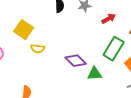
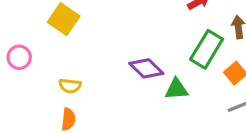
yellow semicircle: (38, 49) -> (70, 86), moved

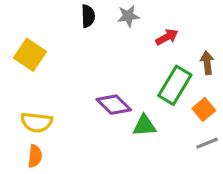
yellow semicircle: (70, 86) -> (37, 122), size x1.4

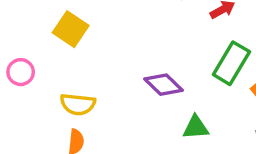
green triangle: (144, 126) -> (196, 127), moved

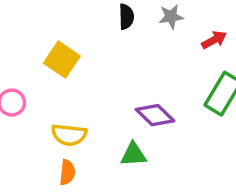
green triangle: (196, 127) -> (134, 154), moved

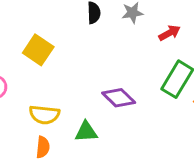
green triangle: (134, 154) -> (86, 132), moved

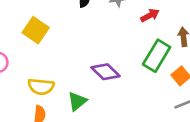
green triangle: (86, 132) -> (77, 101), turned -35

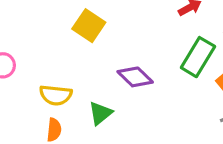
yellow square: (36, 30) -> (89, 26), moved

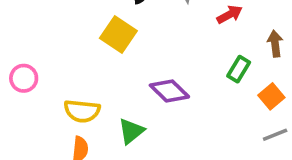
green rectangle: (198, 57) -> (239, 69), size x0.6

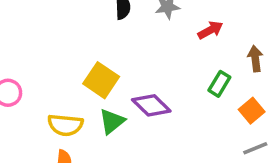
yellow square: (118, 35) -> (101, 80), moved
green triangle: (131, 131) -> (112, 121), moved

